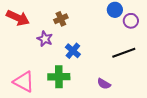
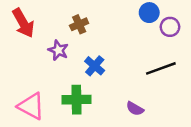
red arrow: (18, 18) -> (23, 23), turned 35

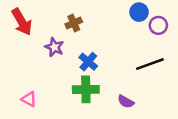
green cross: (76, 100) -> (86, 89), moved
pink triangle: (31, 106) -> (29, 99), size x0.6

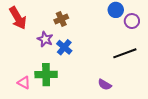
blue cross: (88, 62) -> (64, 47), moved
green cross: (86, 89) -> (46, 75), moved

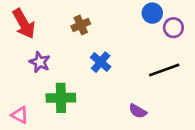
purple star: (45, 39) -> (40, 62), moved
blue cross: (64, 47) -> (101, 62), moved
pink triangle: (24, 83) -> (20, 115), moved

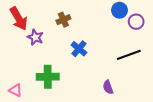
purple star: (40, 62) -> (35, 37), moved
purple semicircle: (138, 111) -> (108, 87), turned 40

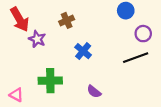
purple circle: (136, 22) -> (143, 34), moved
purple semicircle: (108, 87) -> (94, 92), moved, turned -32

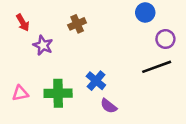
red arrow: (20, 19) -> (23, 23), size x0.6
blue cross: (83, 51) -> (96, 81), moved
pink triangle: (16, 95) -> (20, 93), moved, turned -40

